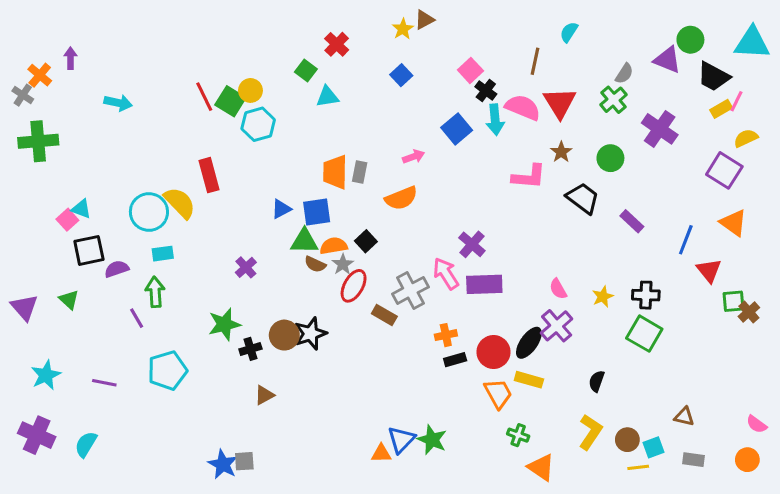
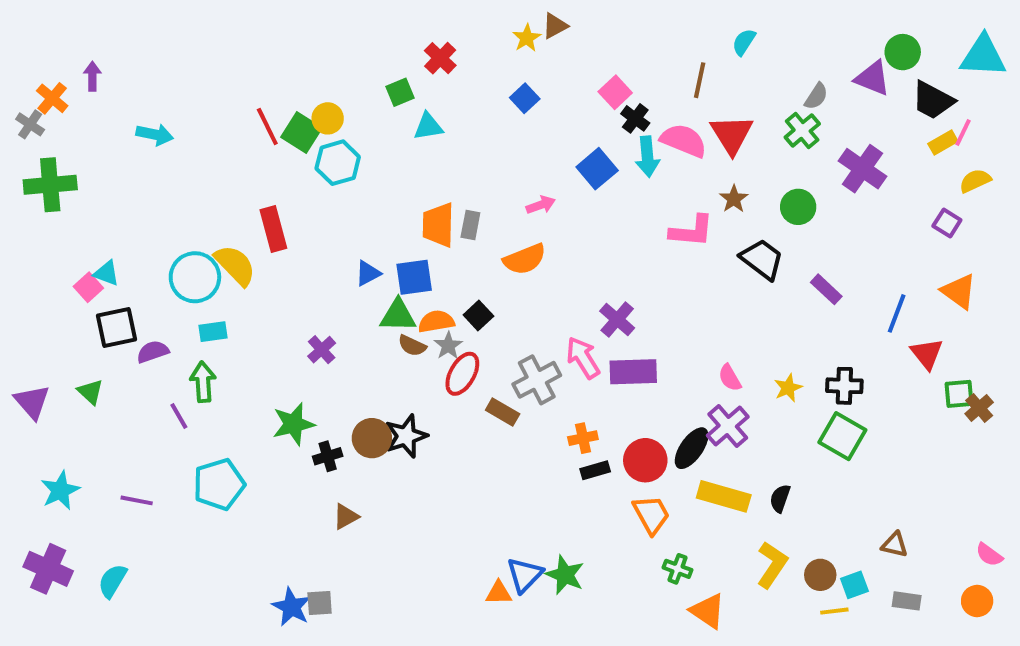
green square: (306, 70) -> (400, 92), turned 30
purple square: (724, 170) -> (947, 223), size x0.6
yellow rectangle: (529, 380) -> (724, 496), moved, size x1.4

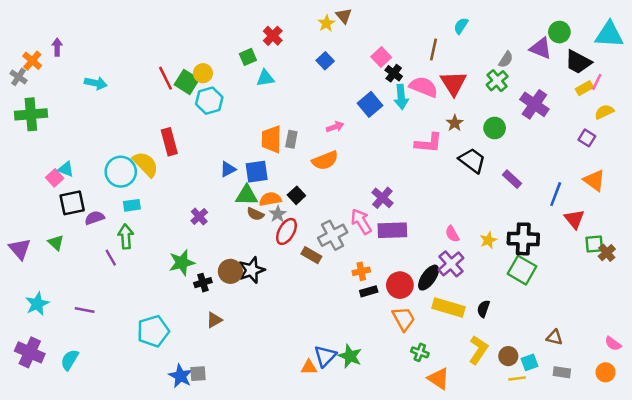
brown triangle: (555, 26) -> (344, 16), turned -42
black cross: (844, 386) -> (523, 239), size x1.4
cyan pentagon: (219, 484) -> (153, 331), moved

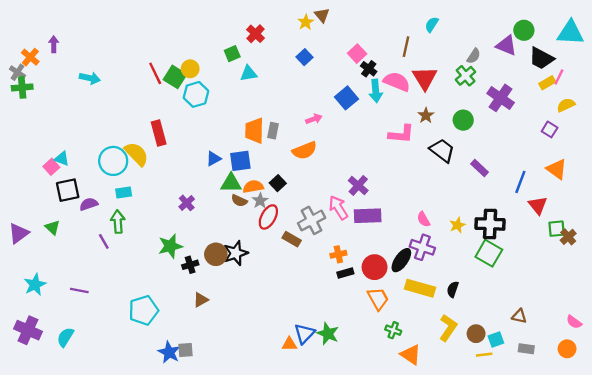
green cross: (31, 114) -> (22, 87), moved, size x0.7
purple triangle: (20, 249) -> (19, 233), turned 35
purple cross: (451, 264) -> (422, 247), turned -30

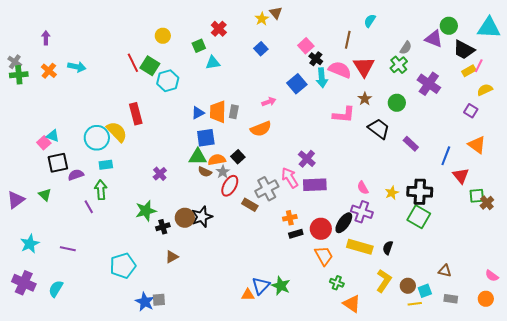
orange cross: (30, 57) -> (49, 71), moved
yellow circle: (190, 69) -> (163, 36), moved
blue triangle: (214, 159) -> (198, 113), moved

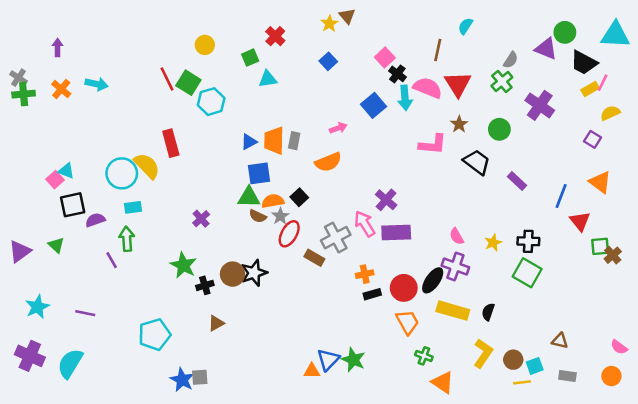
black cross: (420, 192) -> (528, 241), size x0.7
green star: (146, 211) -> (183, 265), turned -30
cyan semicircle: (56, 289) -> (70, 363), size x1.4

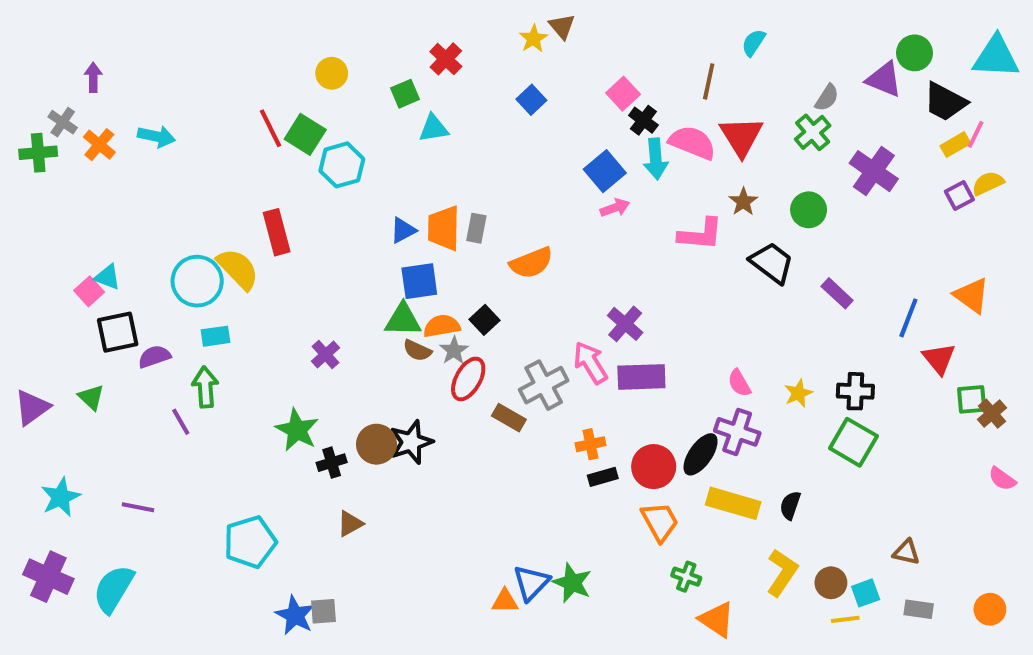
gray cross: (19, 78) -> (63, 122), moved
pink arrow: (338, 128) -> (615, 208), moved
purple square: (593, 139) -> (959, 196), moved, turned 30
pink semicircle: (619, 347) -> (1002, 479), moved

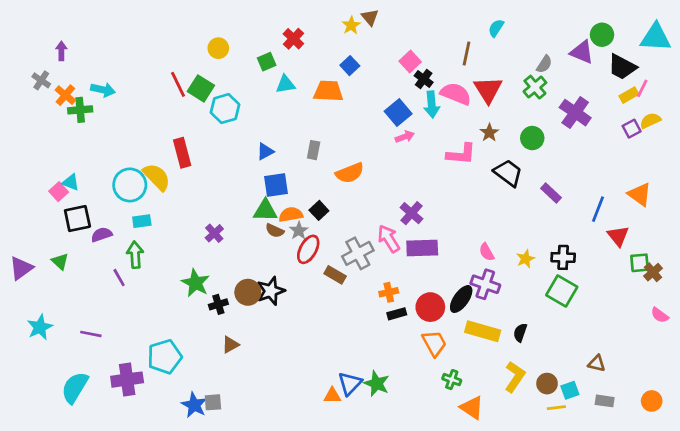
green cross: (38, 153) -> (80, 110), moved
orange trapezoid: (444, 228) -> (328, 91), moved, turned 92
purple cross: (48, 577) -> (127, 380), moved, turned -32

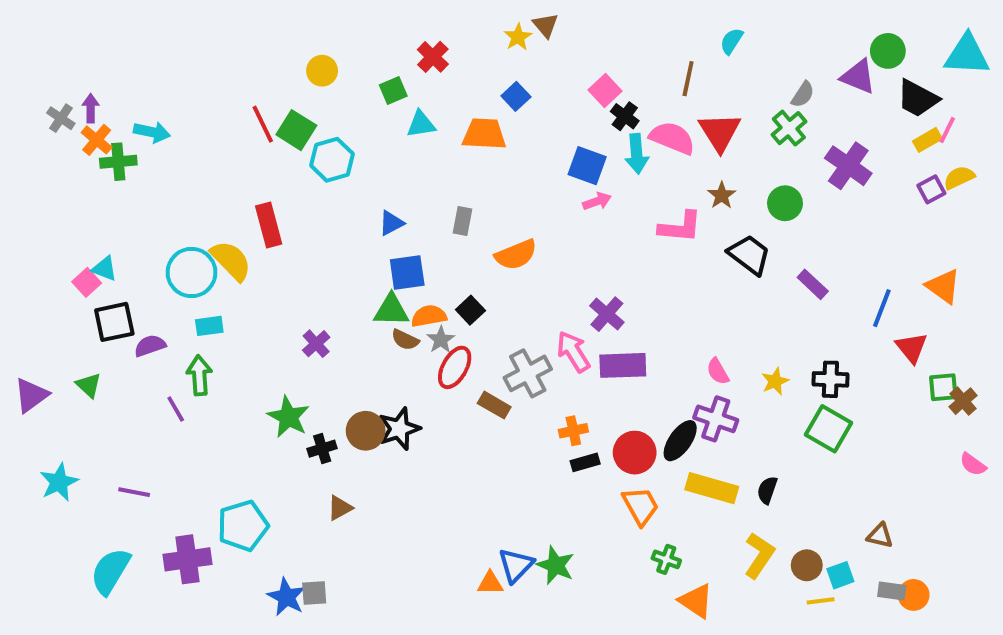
purple arrow: (61, 51) -> (91, 108), moved
blue square: (398, 113) -> (587, 166), turned -30
orange circle: (652, 401) -> (914, 595), moved

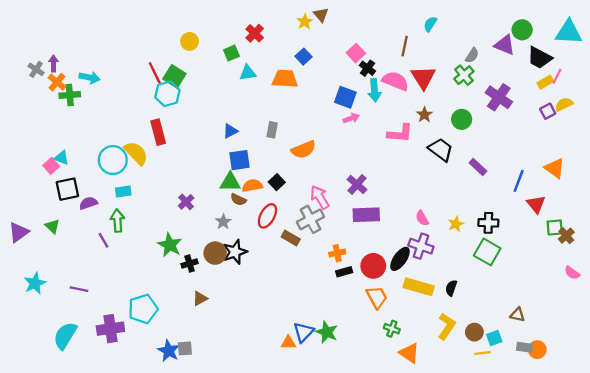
cyan hexagon: (332, 160) -> (167, 94), moved
gray star: (441, 340) -> (223, 222), moved
pink arrow: (573, 352) -> (320, 197), moved

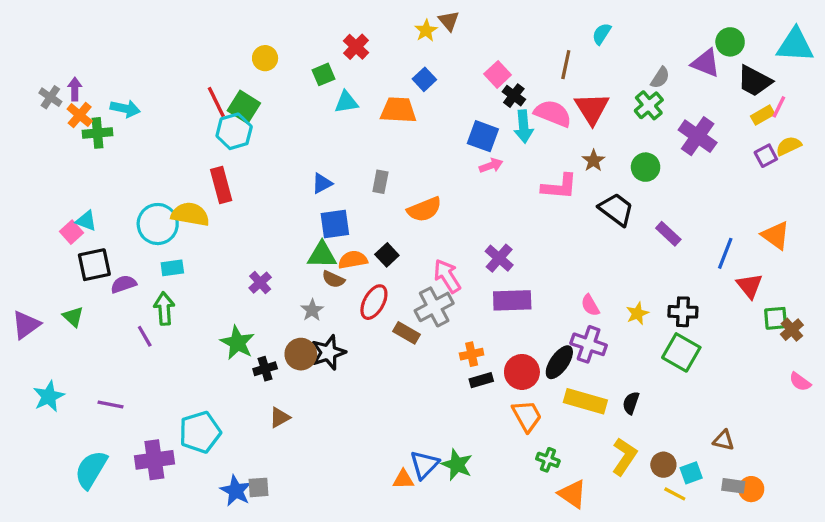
yellow semicircle: (136, 153) -> (190, 214), turned -36
yellow line: (483, 353) -> (675, 494), turned 35

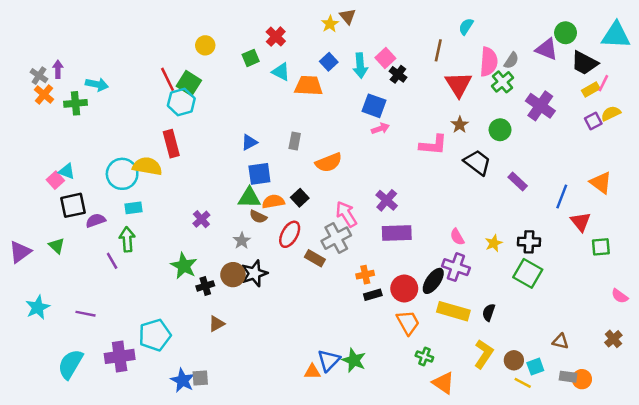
cyan triangle: (346, 102) -> (281, 72), moved, turned 36
pink semicircle: (553, 113) -> (489, 62), moved, turned 72
orange cross: (80, 115) -> (44, 94), moved
cyan arrow: (524, 126) -> (360, 66), moved
brown cross: (792, 330) -> (613, 339), moved

